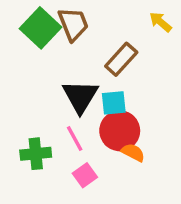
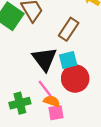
orange semicircle: (133, 152) -> (52, 101), moved
pink square: (85, 175) -> (56, 113), turned 35

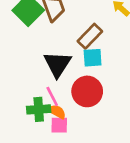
cyan square: (68, 60) -> (93, 58), moved
green cross: (20, 103) -> (39, 109), moved

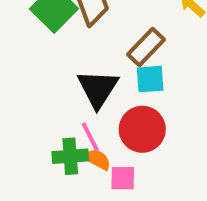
pink square: (59, 125) -> (123, 178), moved

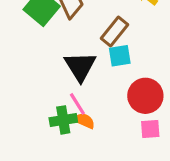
red circle: (142, 129) -> (145, 96), moved
pink square: (123, 178) -> (150, 129), moved

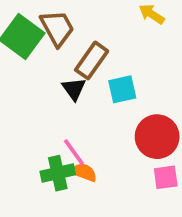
brown rectangle: (115, 31) -> (92, 60), moved
black triangle: (80, 66) -> (74, 89), moved, size x0.6

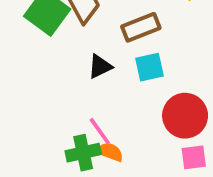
brown rectangle: (92, 60) -> (141, 27), moved, turned 33
black triangle: (74, 89) -> (100, 66), turned 40

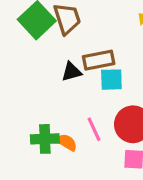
brown rectangle: (141, 27) -> (99, 60), moved
pink line: (100, 131) -> (94, 129), moved

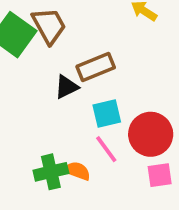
cyan square: (111, 80) -> (107, 113), moved

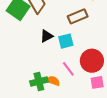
brown rectangle: (96, 67) -> (78, 16), moved
cyan square: (107, 113) -> (66, 41), moved

